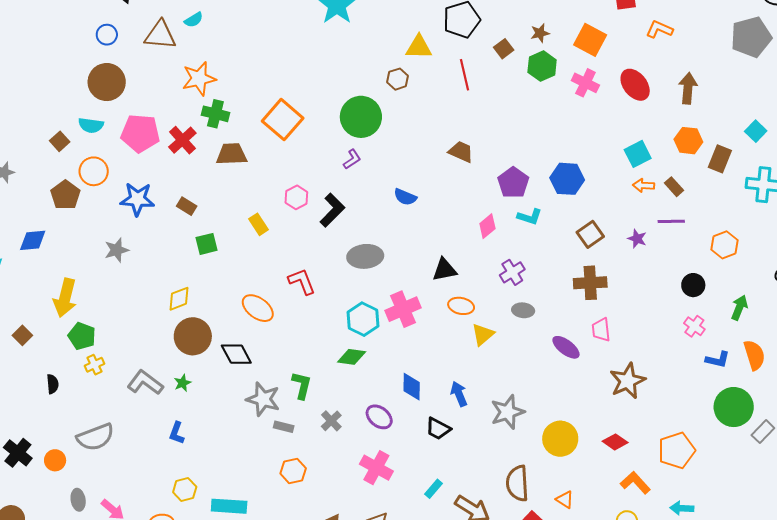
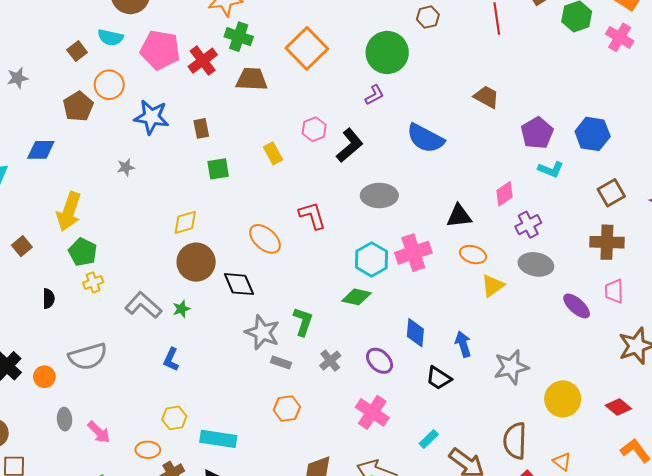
blue semicircle: (405, 197) -> (425, 138), size x1.6
brown rectangle: (187, 206) -> (201, 128), turned 42
pink diamond: (487, 226) -> (504, 194), moved
gray star: (117, 250) -> (126, 167), size x0.7
gray ellipse: (523, 310) -> (536, 264), size x1.5

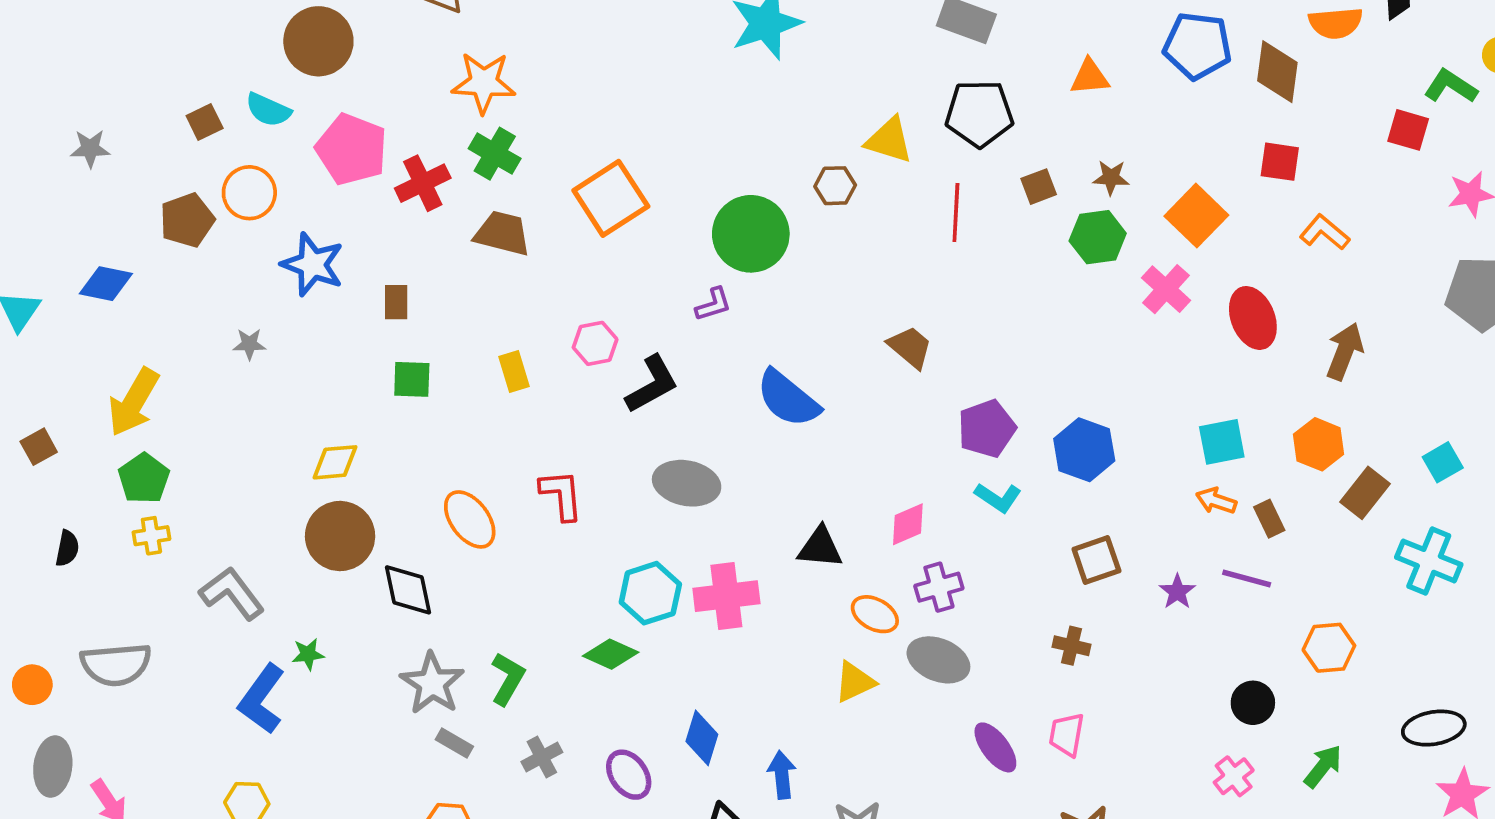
brown cross: (607, 242) -> (1071, 646), size x0.6
orange ellipse: (473, 255) -> (875, 614), moved
green star: (181, 309) -> (308, 654), moved
blue L-shape: (171, 360) -> (262, 699), size x1.6
gray ellipse: (65, 419) -> (53, 766), size x1.4

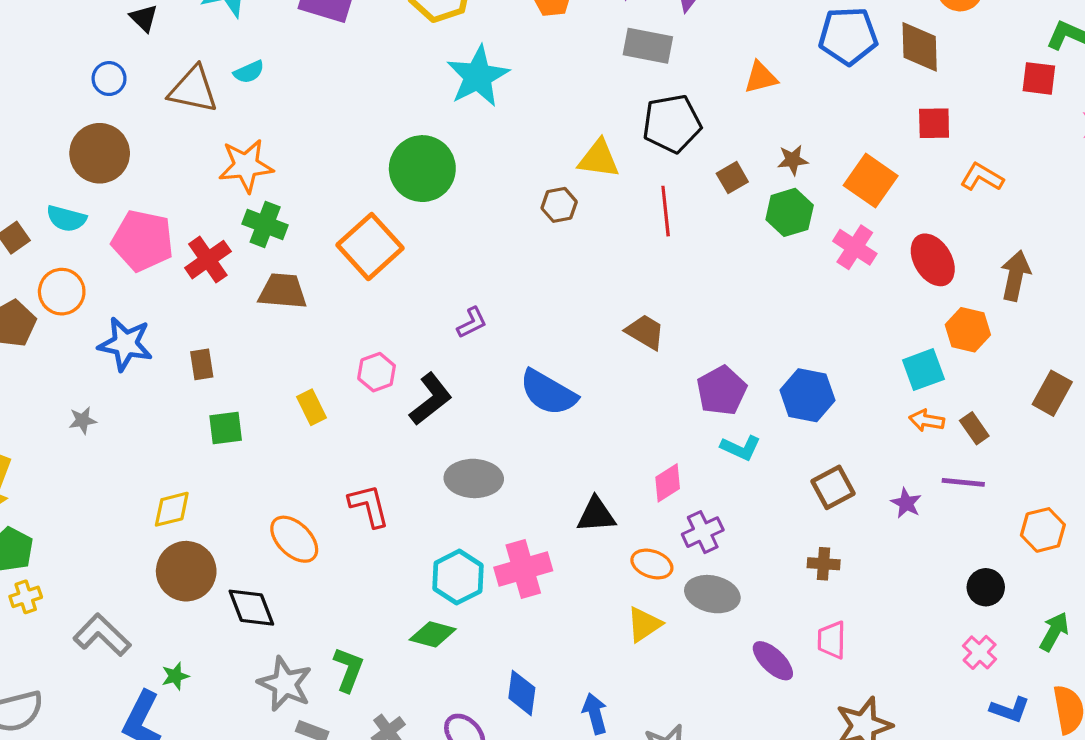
green circle: (751, 234) -> (422, 169), moved
orange hexagon: (1319, 444) -> (968, 330), moved

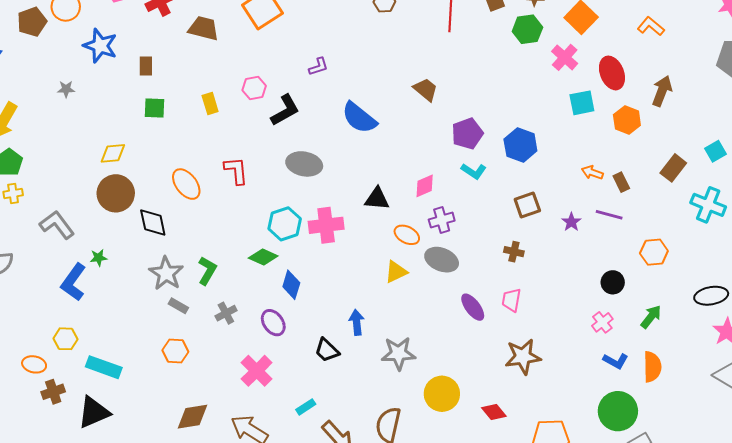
cyan square: (923, 370) -> (582, 103), moved
blue diamond: (522, 693) -> (291, 285), moved

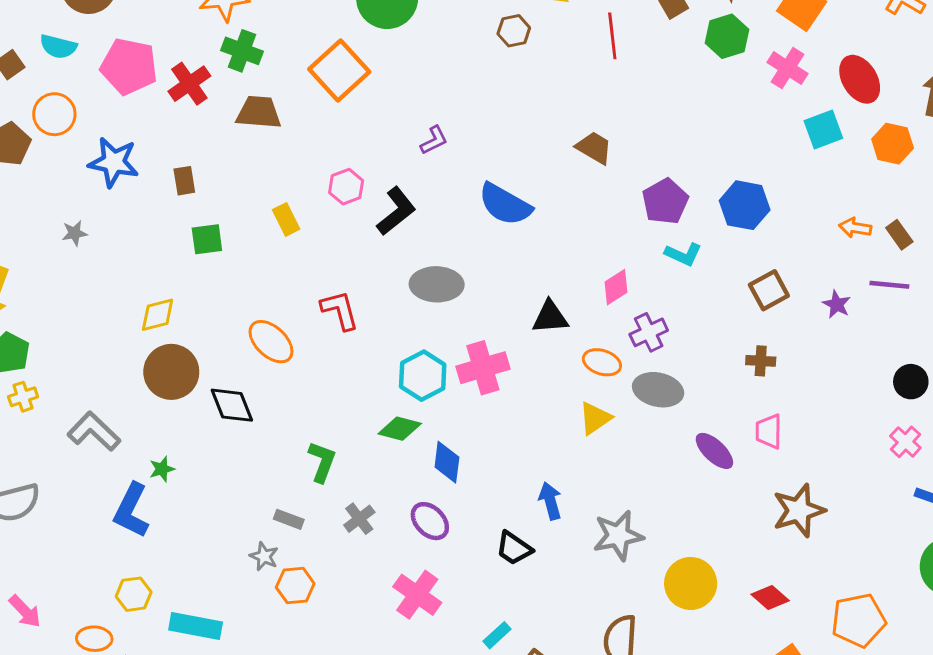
gray star: (166, 273) -> (264, 556), moved, size x0.6

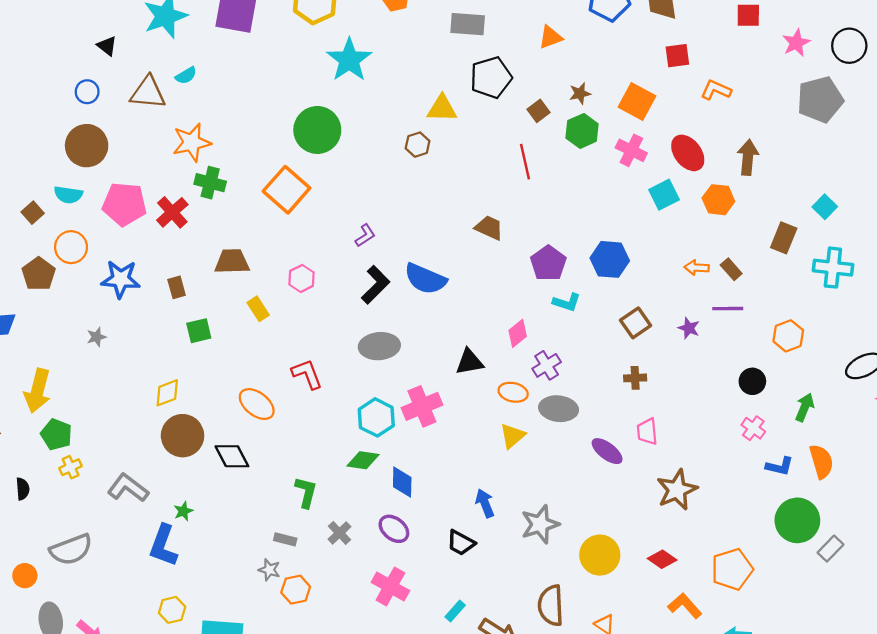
red line: (612, 36) -> (525, 162), moved
brown trapezoid: (259, 112) -> (232, 261), moved
black L-shape: (396, 211) -> (376, 285), moved

